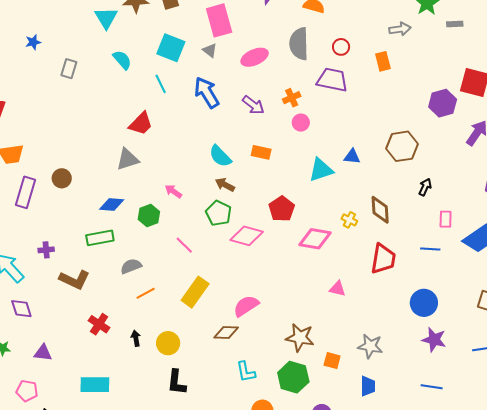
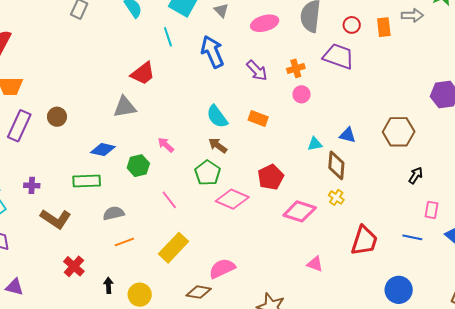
orange rectangle: (383, 61) -> (384, 27), moved
cyan triangle: (321, 170) -> (315, 144), size x0.6
brown diamond: (380, 210) -> (336, 165), moved

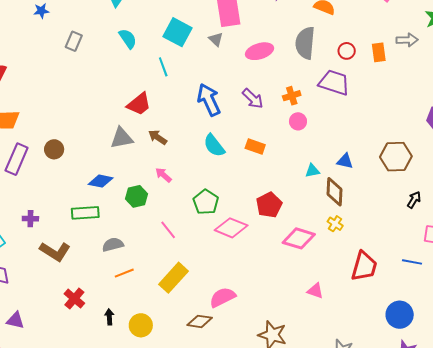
blue arrow: (212, 52) -> (209, 100), moved
brown arrow: (218, 146) -> (158, 137), moved

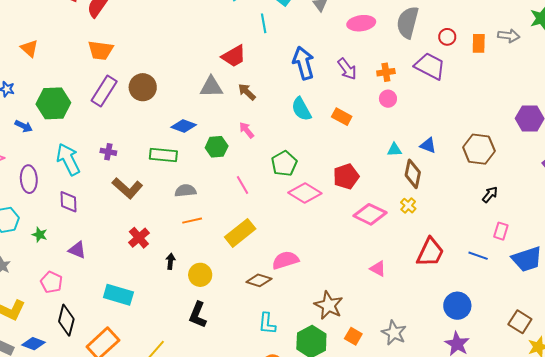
brown circle: (54, 149) -> (143, 87), size x1.4

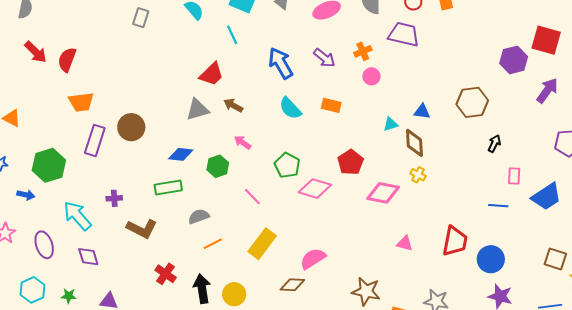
red trapezoid: (430, 252) -> (455, 241), moved
black arrow: (170, 261) -> (202, 289), size x1.8

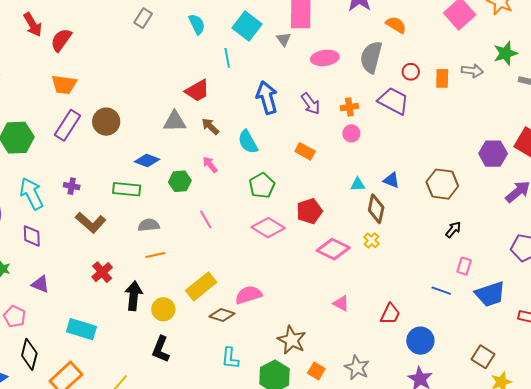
cyan semicircle: (290, 108) -> (248, 142), moved
green pentagon: (287, 165) -> (262, 186), moved
red trapezoid: (455, 241) -> (390, 314), size x0.7
yellow rectangle: (262, 244) -> (201, 286), moved

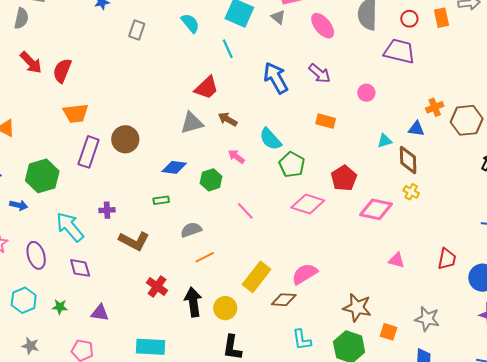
pink ellipse: (325, 58) -> (323, 26), turned 72
orange cross: (349, 107) -> (435, 107), moved
cyan semicircle: (248, 142) -> (270, 139), moved
green rectangle: (127, 189) -> (161, 200), size x0.6

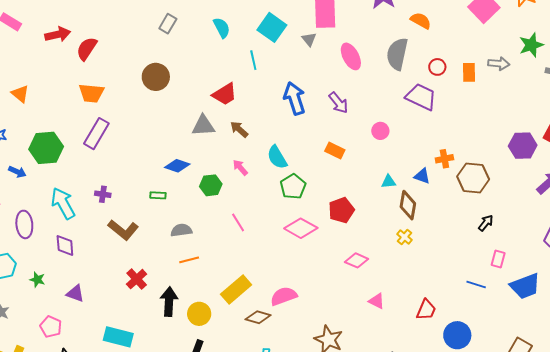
red arrow: (31, 62) -> (58, 34), turned -70
brown circle: (125, 139) -> (156, 77), moved
pink diamond: (376, 209) -> (357, 260), moved, size x0.7

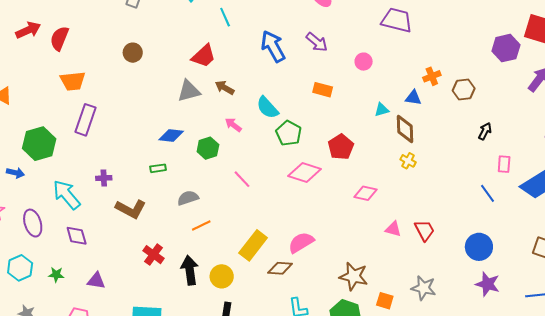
brown circle: (156, 77) -> (133, 53), size x0.7
brown hexagon: (473, 178) -> (464, 90), size x0.7
blue line: (476, 284) -> (488, 193), turned 48
red trapezoid: (426, 310) -> (425, 230), moved, turned -40

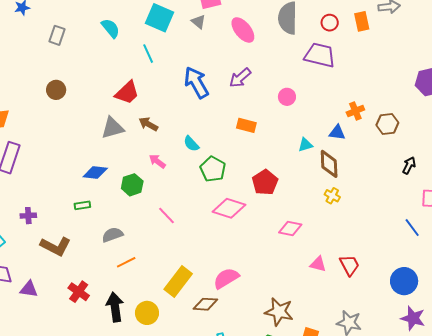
purple arrow: (317, 42) -> (240, 78), turned 100
cyan semicircle: (267, 108) -> (191, 144), size x0.7
purple triangle: (96, 281) -> (29, 289), moved

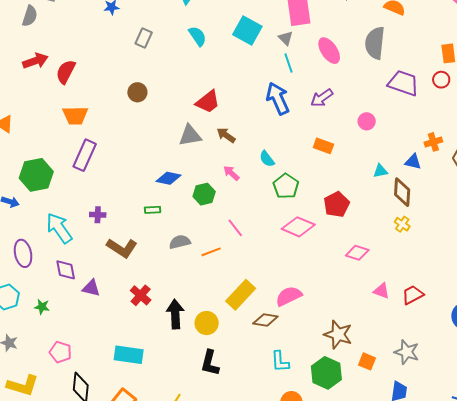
red circle: (330, 23) -> (441, 80), moved
cyan line: (148, 54) -> (289, 63), moved
orange line: (126, 262) -> (211, 252), moved
red trapezoid: (349, 265) -> (413, 295), turned -95

